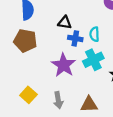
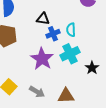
blue cross: (75, 38) -> (53, 34), turned -32
gray arrow: (58, 100) -> (37, 92), turned -49

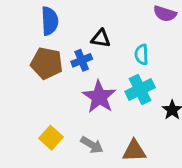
blue cross: (53, 34) -> (82, 60), moved

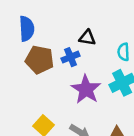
blue semicircle: (50, 21) -> (27, 29), moved

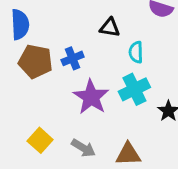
black triangle: (87, 38) -> (110, 27), moved

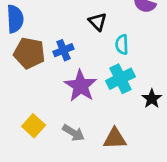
black triangle: (110, 27) -> (98, 22), turned 36

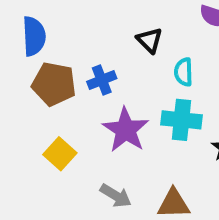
cyan cross: (120, 79) -> (182, 120), turned 32
yellow square: (34, 126) -> (60, 154), moved

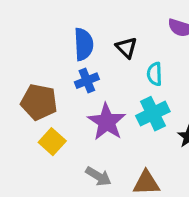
blue semicircle: (34, 36) -> (84, 44), moved
brown pentagon: (54, 84) -> (39, 102), moved
cyan cross: (182, 120) -> (153, 114), turned -32

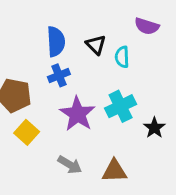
cyan semicircle: (155, 74) -> (122, 57), moved

